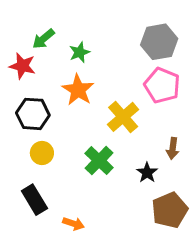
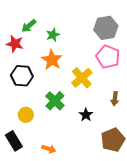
yellow circle: (42, 153) -> (26, 115), moved
green cross: (99, 161) -> (55, 101), moved
black star: (147, 173) -> (86, 115), moved
black rectangle: (34, 200) -> (14, 141), moved

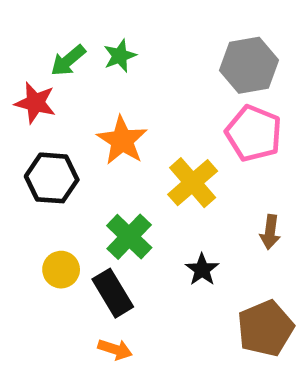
green star: (53, 35) -> (120, 56), moved
black rectangle: (14, 141) -> (113, 293), moved

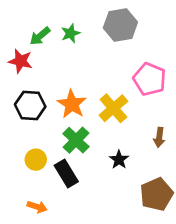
gray hexagon: (249, 65) -> (120, 25), moved
orange star: (122, 140) -> (72, 104), moved
orange arrow: (115, 349) -> (37, 207), moved

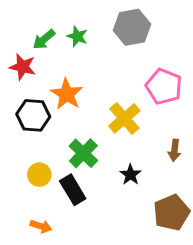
green star: (70, 33) -> (77, 36), turned -30
orange star: (72, 104) -> (67, 94), moved

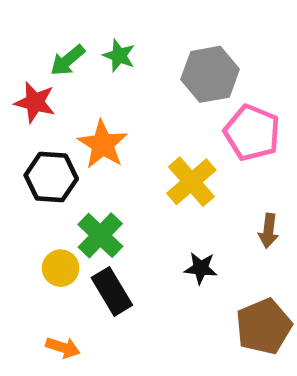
gray hexagon: (132, 27) -> (210, 74), moved
green cross: (83, 153) -> (100, 235), moved
black star: (130, 175) -> (201, 268), turned -30

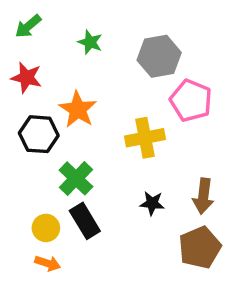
green arrow: (68, 60) -> (28, 26), moved
yellow cross: (191, 182) -> (145, 138), turned 30
brown arrow: (268, 231) -> (203, 196), moved, size x1.4
yellow circle: (61, 268) -> (46, 228), moved

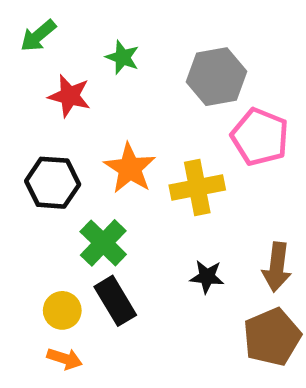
red star: (26, 78) -> (69, 96), moved
orange star: (78, 109) -> (130, 168), moved

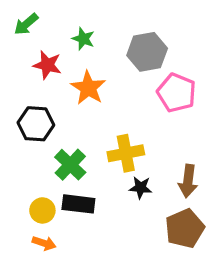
orange star: (130, 168) -> (88, 88), moved
yellow cross: (197, 187) -> (126, 153), moved
black rectangle: (115, 301) -> (78, 204), turned -52

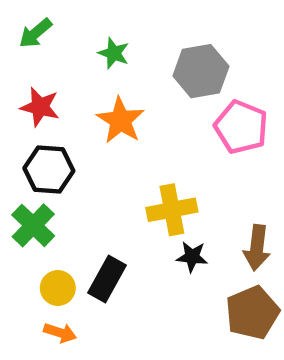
red star: (47, 65) -> (40, 107), moved
green cross: (70, 165) -> (33, 225), moved
black rectangle: (78, 204) -> (107, 279), turned -68

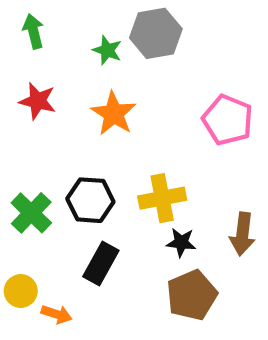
green arrow: (35, 33) -> (33, 31), turned 116
gray hexagon: (201, 71) -> (156, 33), moved
black hexagon: (49, 169) -> (90, 200), moved
yellow circle: (58, 288) -> (21, 291), moved
brown pentagon: (252, 313) -> (192, 295), moved

